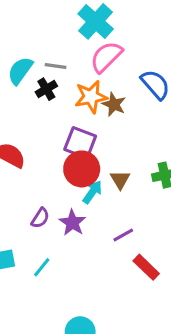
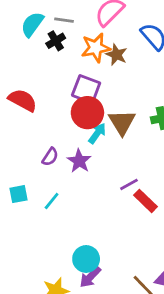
brown triangle: (120, 180) -> (122, 122), size x1.5
purple line: (123, 235) -> (129, 184), moved

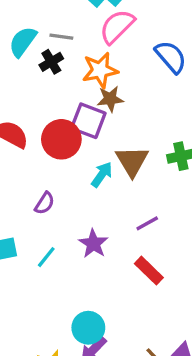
brown star: (116, 55) -> (110, 99), moved, turned -30
red circle: (87, 113) -> (61, 139), moved
purple star: (79, 161) -> (93, 244), moved
purple line: (129, 184) -> (147, 223), moved
red rectangle: (145, 201) -> (149, 271), moved

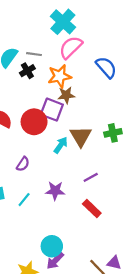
purple star: (93, 244) -> (55, 191), turned -30

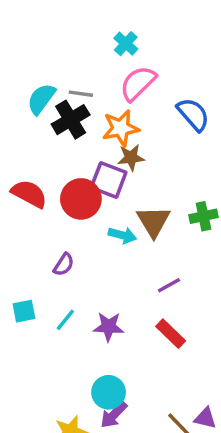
cyan cross: (63, 22) -> (126, 44), size x0.6
black cross: (27, 71) -> (71, 120), size x1.5
cyan arrow: (61, 145) -> (122, 235), turned 70
purple star: (55, 191) -> (109, 327), moved

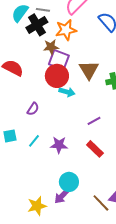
brown star: (131, 158) -> (51, 47), moved
red circle: (81, 199) -> (57, 76), moved
brown triangle: (153, 221) -> (89, 70), moved
cyan circle: (109, 392) -> (69, 182), moved

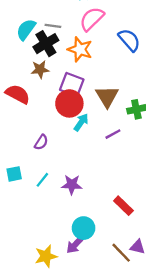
orange star: (66, 30) -> (80, 49), turned 30
brown star: (51, 47) -> (40, 69), moved
cyan arrow: (67, 92) -> (81, 122), turned -70
purple line: (94, 121) -> (113, 134), moved
red rectangle: (95, 149) -> (123, 206), moved

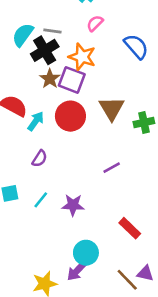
pink semicircle: (92, 19) -> (95, 23), size x0.6
brown star: (40, 69) -> (50, 79), moved, turned -30
purple square: (72, 85) -> (72, 80), moved
cyan arrow: (81, 122) -> (36, 121), moved
purple line: (113, 134) -> (112, 168), moved

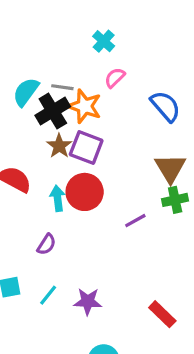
orange star: (82, 57) -> (85, 106), moved
brown triangle: (112, 108) -> (170, 168), moved
cyan arrow: (36, 121) -> (58, 198), moved, turned -42
purple line: (112, 168) -> (135, 221), moved
red rectangle: (130, 228) -> (162, 314), moved

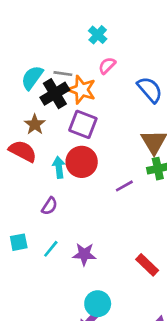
brown star: (59, 146) -> (35, 124), moved

